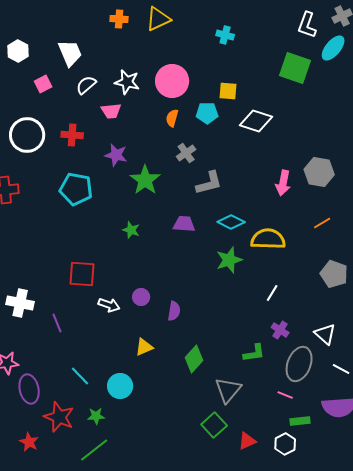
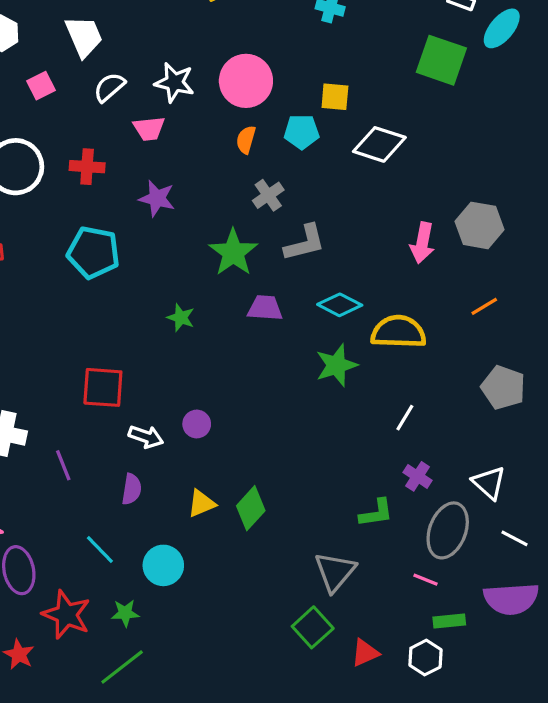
green star: (145, 180) -> (233, 252), moved
purple semicircle: (174, 311) -> (132, 489), moved
green diamond: (194, 359) -> (251, 508), moved

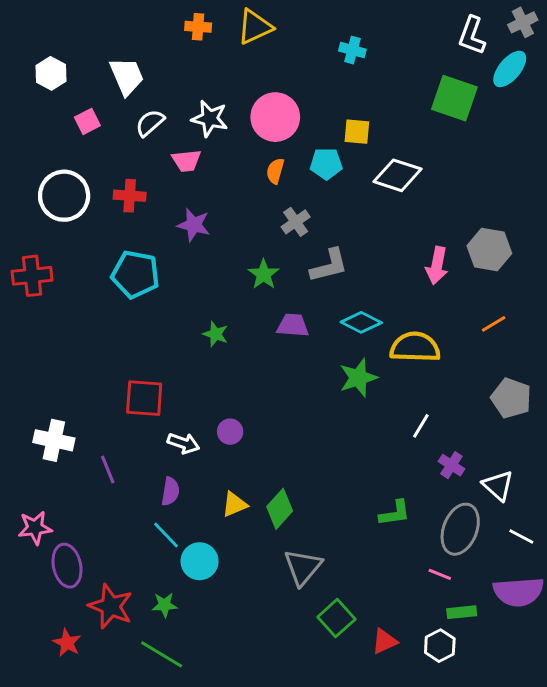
green star: (233, 252) -> (264, 274), size x0.7
purple cross: (418, 476) -> (451, 465), moved
cyan line: (100, 550) -> (166, 535), moved
gray triangle: (335, 572) -> (303, 567), moved
green line: (122, 667) -> (162, 654), turned 69

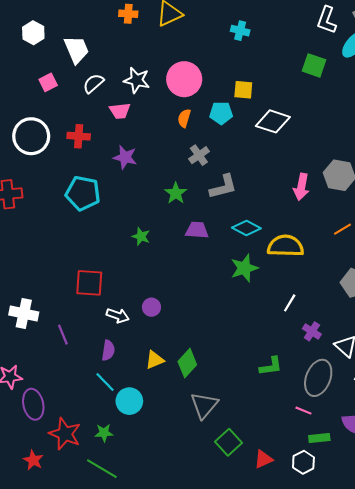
white hexagon: (51, 73) -> (33, 33), moved
green square: (454, 98) -> (314, 65), size x0.7

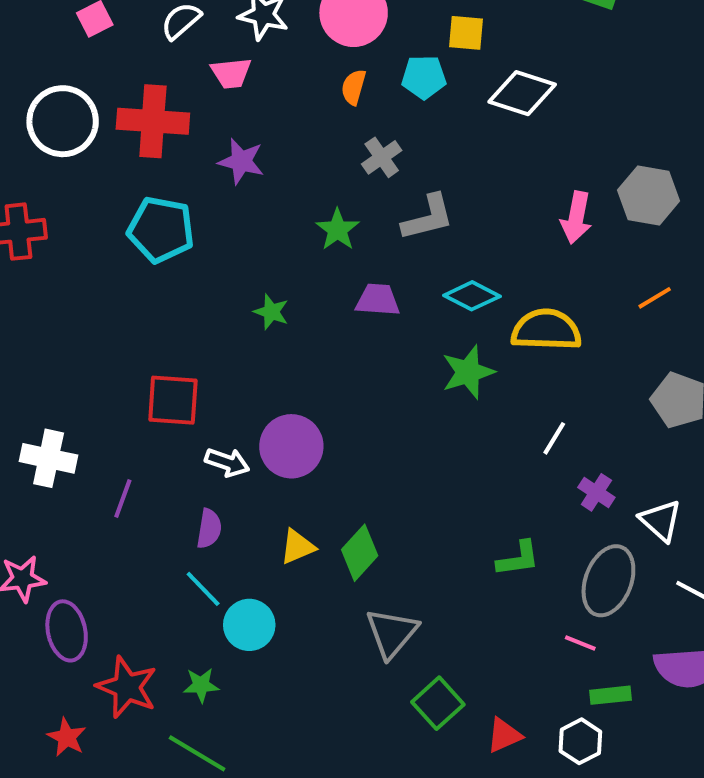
red cross: (79, 136) -> (153, 121), size x1.6
purple circle: (151, 307) -> (291, 446), size x1.8
purple line: (63, 335) -> (123, 498), turned 42

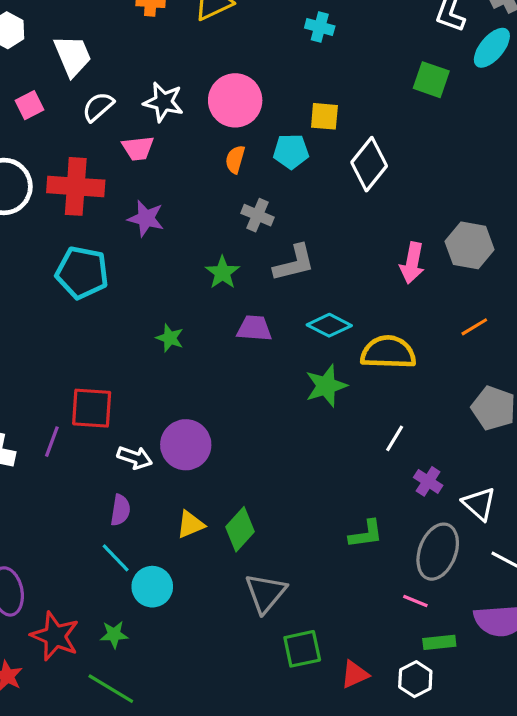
white diamond: (522, 93) -> (369, 164), turned -69
gray cross: (382, 157) -> (257, 215), turned -32
purple line: (123, 498) -> (52, 442), moved
green square: (438, 703) -> (302, 649), turned 30

